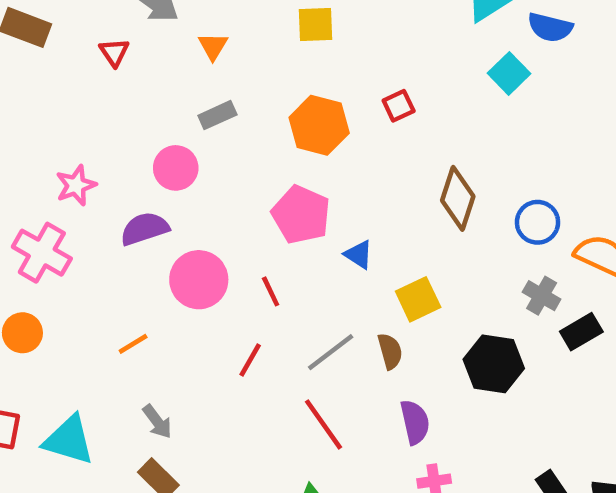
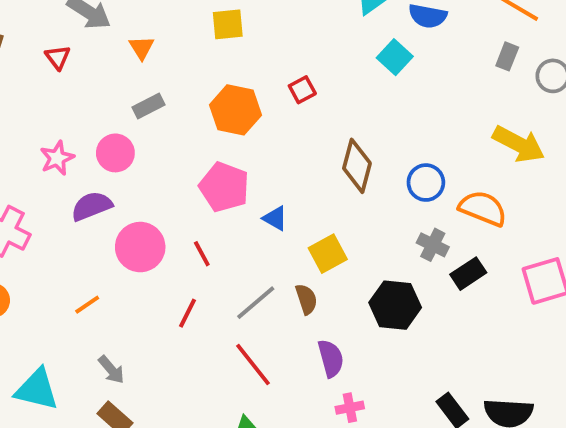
pink star: (76, 185) -> (57, 158), moved

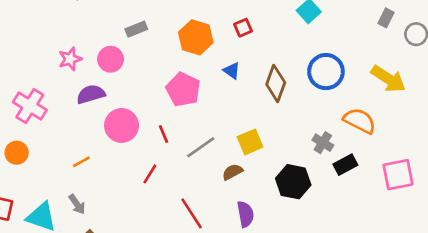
blue circle: (426, 183) -> (326, 72), moved, size x1.4
blue triangle: (275, 218) -> (232, 71), moved
brown semicircle: (306, 299) -> (232, 172), turned -105
gray line: (256, 303) -> (201, 147), moved
gray arrow: (111, 370) -> (77, 204), moved

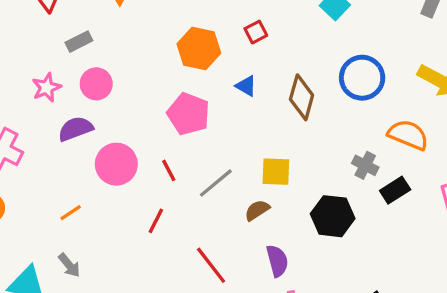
gray rectangle: (136, 29) -> (79, 42), moved
yellow square: (250, 142) -> (276, 172), turned 30

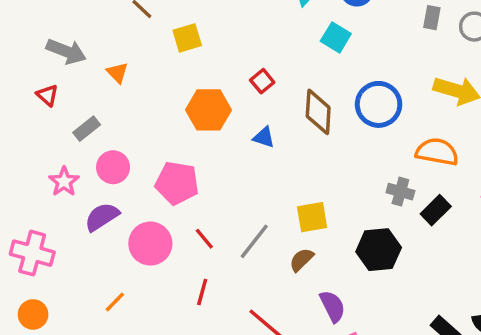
brown diamond: (302, 97) -> (318, 112), moved
pink pentagon: (188, 114) -> (177, 183), moved

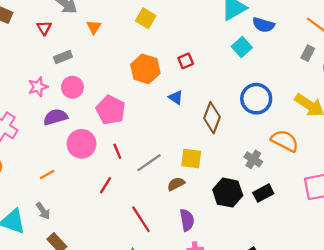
yellow square: (187, 38) -> (146, 18), turned 30
brown diamond: (318, 112) -> (212, 118), moved
black rectangle: (436, 210) -> (263, 193), moved

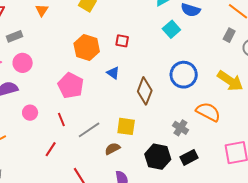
red square: (186, 61) -> (122, 41), turned 32
pink pentagon: (111, 110) -> (71, 86), moved
pink circle: (82, 144) -> (30, 113), size x0.6

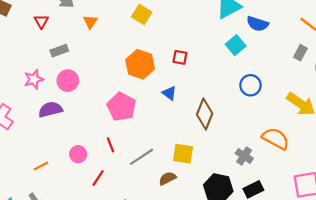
blue circle: (184, 75) -> (250, 85), moved, size x0.7
pink circle: (30, 113) -> (78, 154), moved

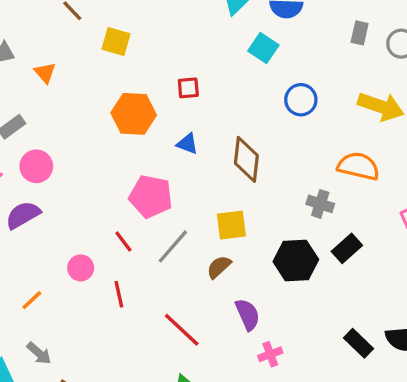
pink pentagon: (121, 107) -> (151, 196), moved
red line: (98, 178) -> (119, 294), turned -30

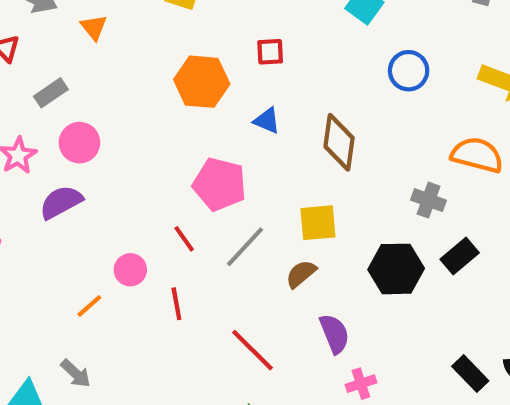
orange line: (32, 300) -> (89, 306), moved

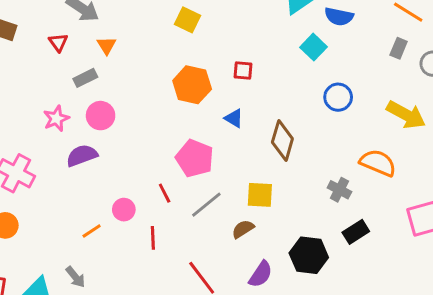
orange triangle: (94, 27) -> (107, 45), moved
black hexagon: (396, 269) -> (309, 255), moved
purple semicircle: (334, 334) -> (261, 274), turned 48

